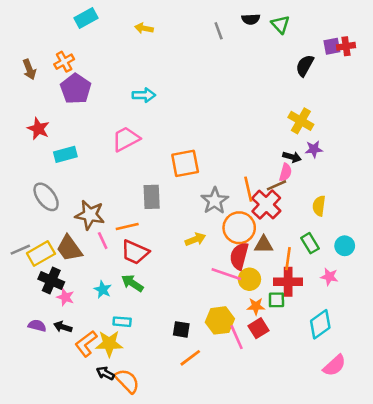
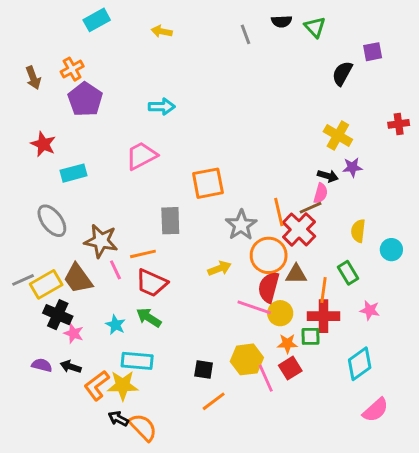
red cross: (346, 46) -> (399, 124), moved
cyan circle: (345, 246) -> (391, 250), moved
cyan rectangle: (122, 322) -> (137, 361), size x1.5

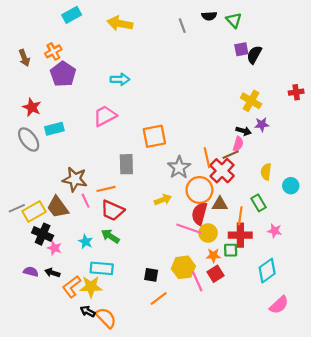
yellow arrow: (162, 31) -> (120, 23), size x1.6
purple square: (373, 52) -> (241, 49), moved
gray ellipse: (52, 221) -> (29, 139), moved

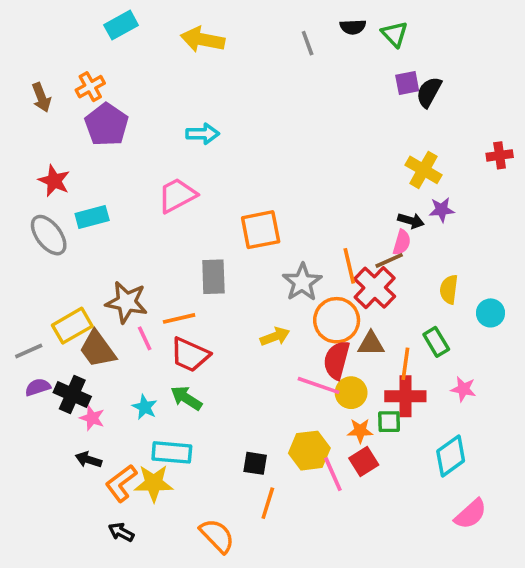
yellow rectangle: (34, 211) -> (72, 326), moved
purple semicircle: (31, 272) -> (38, 387), moved, turned -32
orange line: (159, 298) -> (268, 503), turned -36
black arrow: (88, 311) -> (121, 532), moved
orange semicircle: (106, 318) -> (217, 536), moved

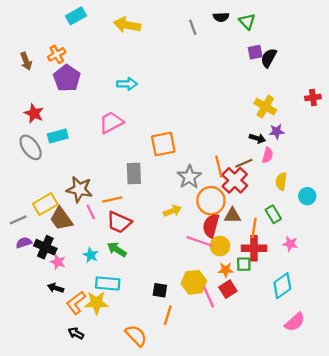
pink semicircle: (402, 242) -> (268, 155), moved

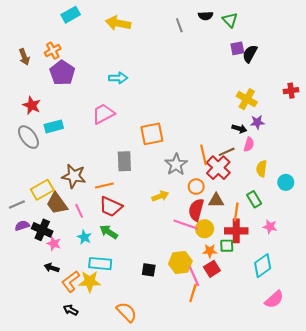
orange circle: (211, 201) -> (196, 187), size x0.6
pink line: (91, 212) -> (79, 211), moved
orange line: (168, 315) -> (193, 293), moved

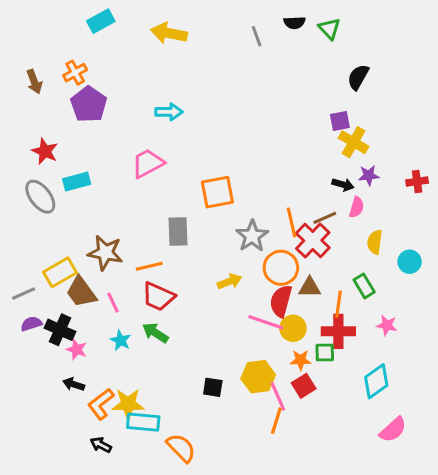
purple square: (237, 48) -> (340, 121), moved
red cross: (291, 91) -> (417, 182), moved
orange circle: (196, 187) -> (281, 268), size x1.5
cyan rectangle: (100, 264) -> (143, 422), moved

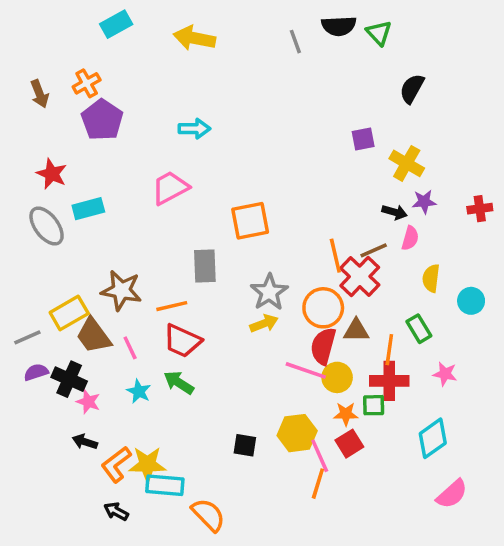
black semicircle: (295, 23) -> (339, 26), size x1.4
purple square: (340, 121) -> (363, 139), moved
gray star: (252, 236) -> (269, 292), moved

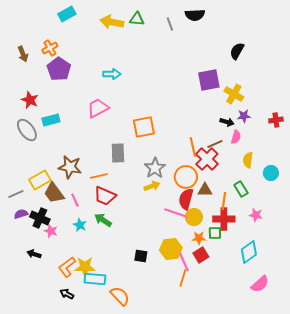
green triangle: (379, 33) -> (137, 19), moved, turned -42
purple square: (363, 139) -> (209, 80), size x1.6
black arrow: (85, 442) -> (34, 254), moved

